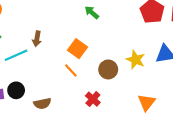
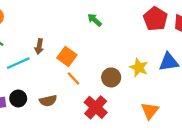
orange square: (77, 49) -> (67, 56), moved
red cross: (93, 99) -> (96, 107), size x1.5
brown semicircle: (42, 103) -> (48, 101), moved

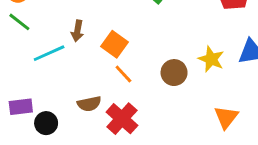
black circle: (18, 98) -> (46, 123), moved
red cross: (96, 107) -> (122, 119), moved

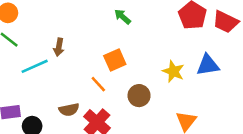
orange square: (115, 44) -> (115, 60), moved, turned 30
brown circle: (174, 73) -> (139, 96), moved

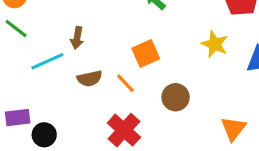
yellow star: (173, 71) -> (215, 44), moved
brown semicircle: (69, 110) -> (90, 79), moved

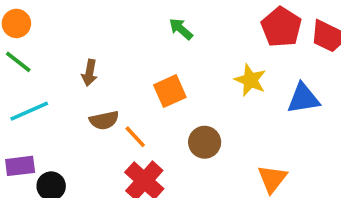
cyan line: (47, 61) -> (29, 111), moved
orange line: (126, 83) -> (135, 137), moved

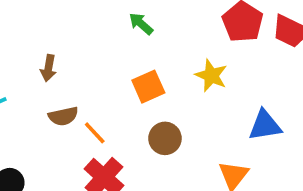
orange square: (170, 91) -> (148, 87), moved
blue triangle: (303, 98) -> (265, 125), moved

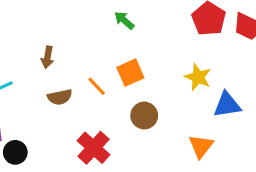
yellow star: (211, 75) -> (198, 77), moved
orange line: (95, 133) -> (97, 86), moved

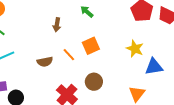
brown arrow: (47, 57) -> (57, 25), moved
brown circle: (144, 116) -> (94, 82), moved

